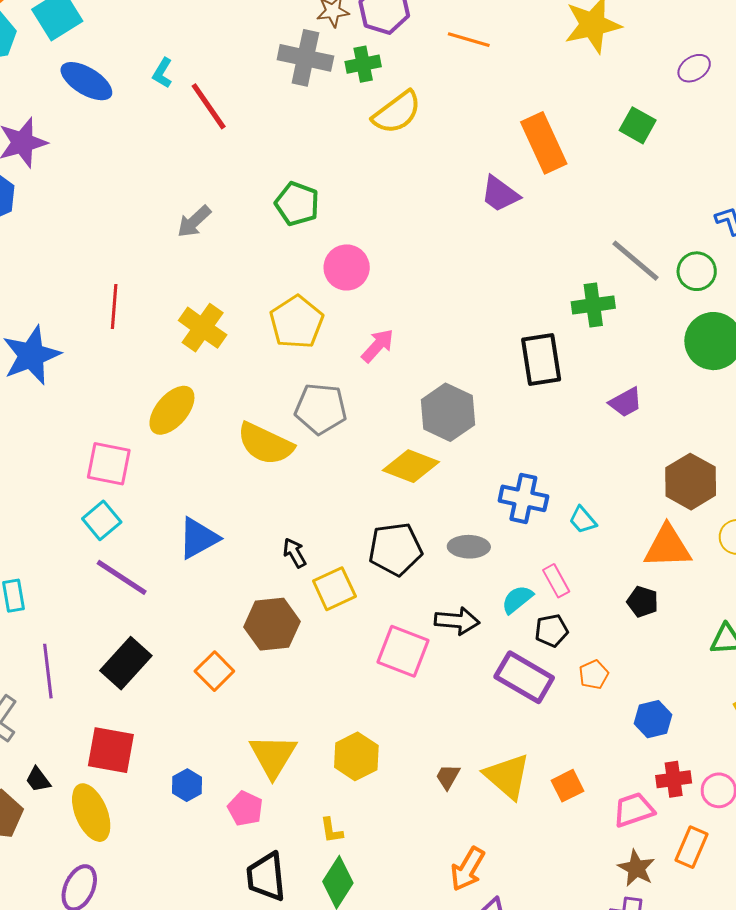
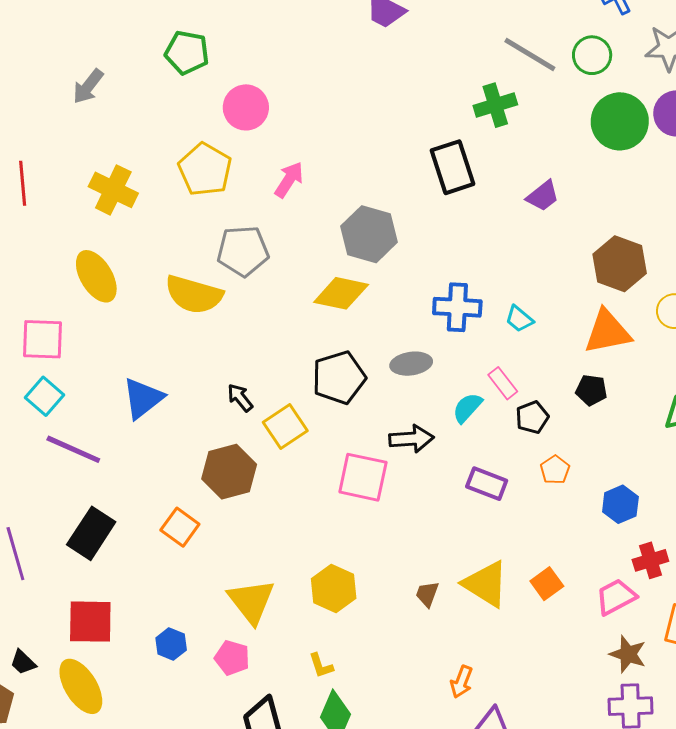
yellow ellipse: (172, 410) -> (96, 276), turned -62
black pentagon: (552, 631) -> (532, 417), moved
purple rectangle: (524, 677) -> (487, 484), size x0.7
orange arrow: (468, 869) -> (461, 682), size x0.7

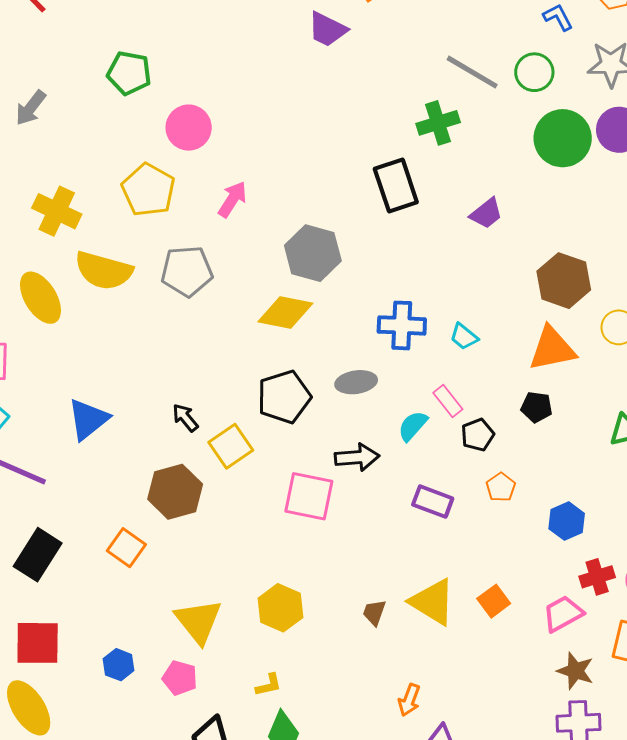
yellow semicircle: (194, 295) -> (104, 271), moved
yellow L-shape: (321, 666) -> (269, 685), turned -84

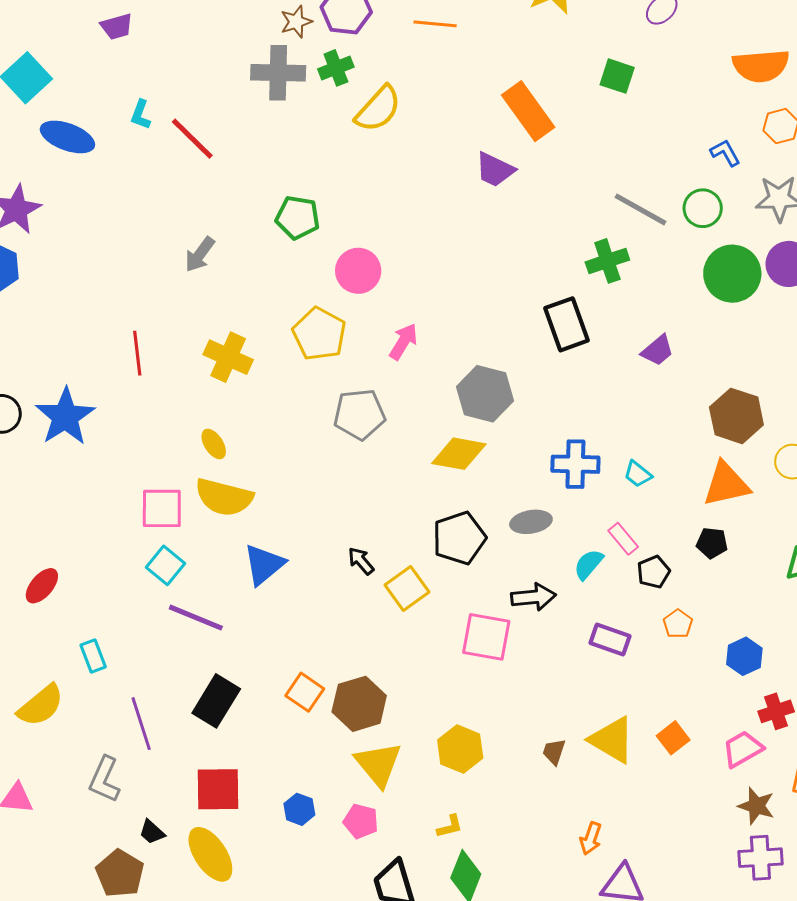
yellow semicircle: (104, 271) -> (224, 497), moved
yellow ellipse: (40, 298) -> (214, 444), size x0.6
brown hexagon: (175, 492) -> (359, 704), moved

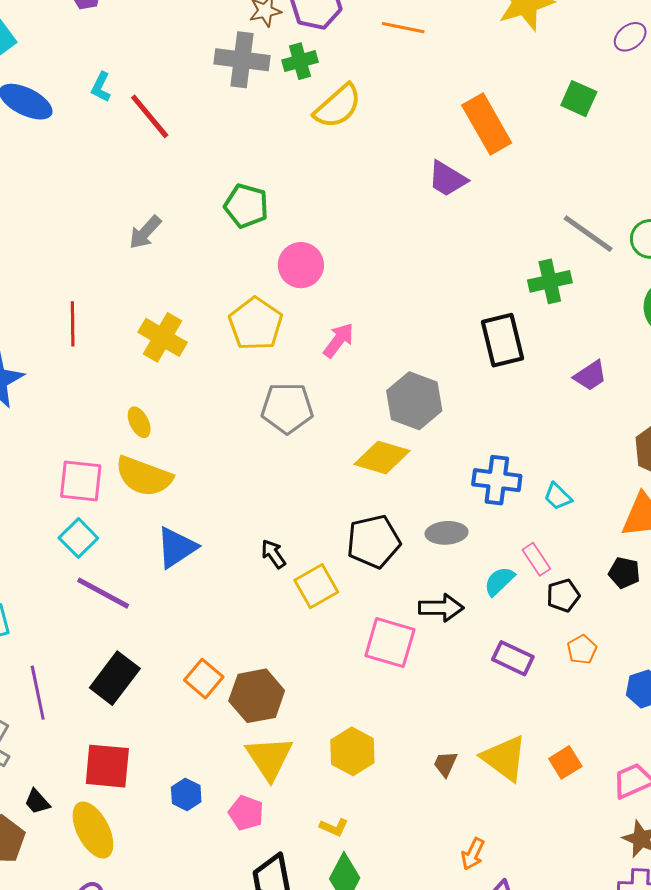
yellow L-shape: (450, 826) -> (334, 827), turned 32

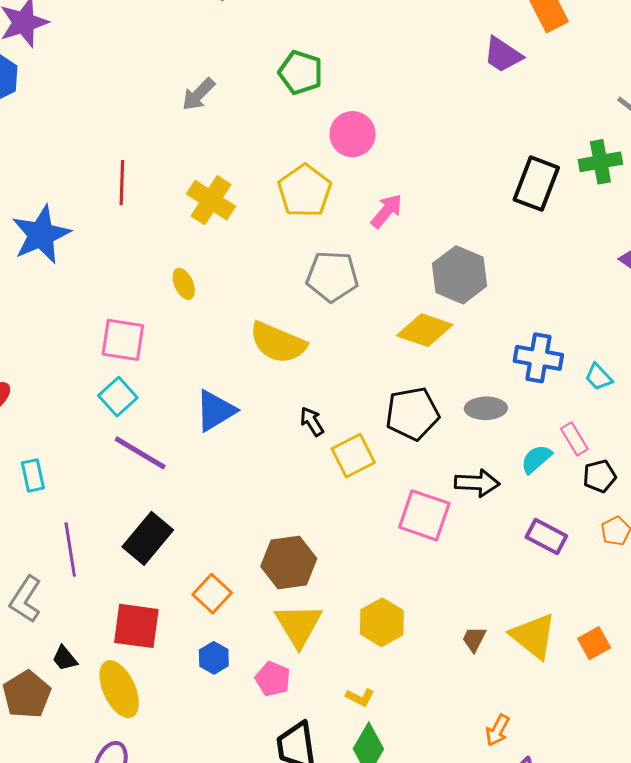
black rectangle: (503, 340) -> (536, 184), moved, turned 32
yellow semicircle: (144, 476) -> (278, 343), moved
orange square: (204, 679) -> (212, 594), moved

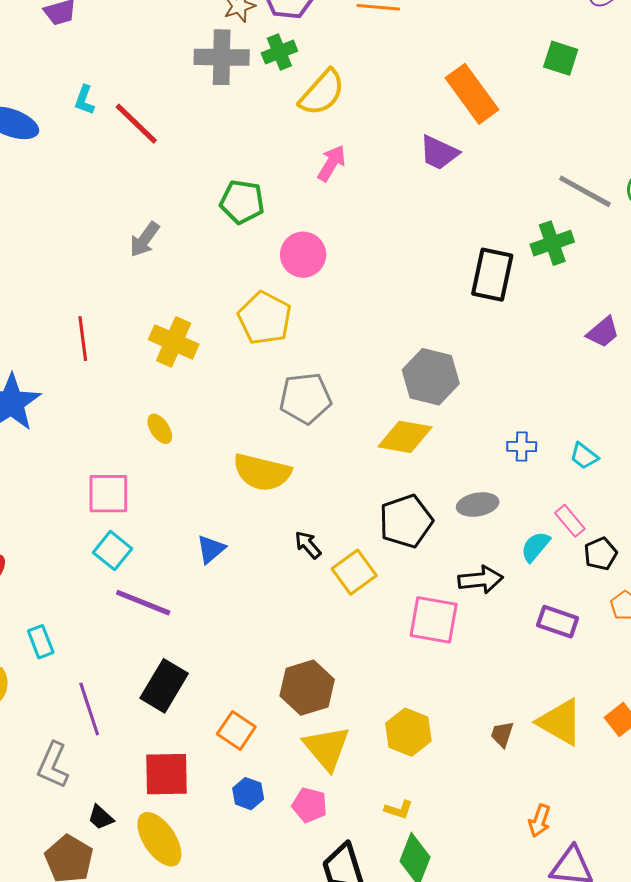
pink arrow: (387, 211) -> (332, 163), moved
blue cross: (538, 358) -> (522, 446), size x0.6
blue triangle: (215, 411) -> (211, 549), size x0.7

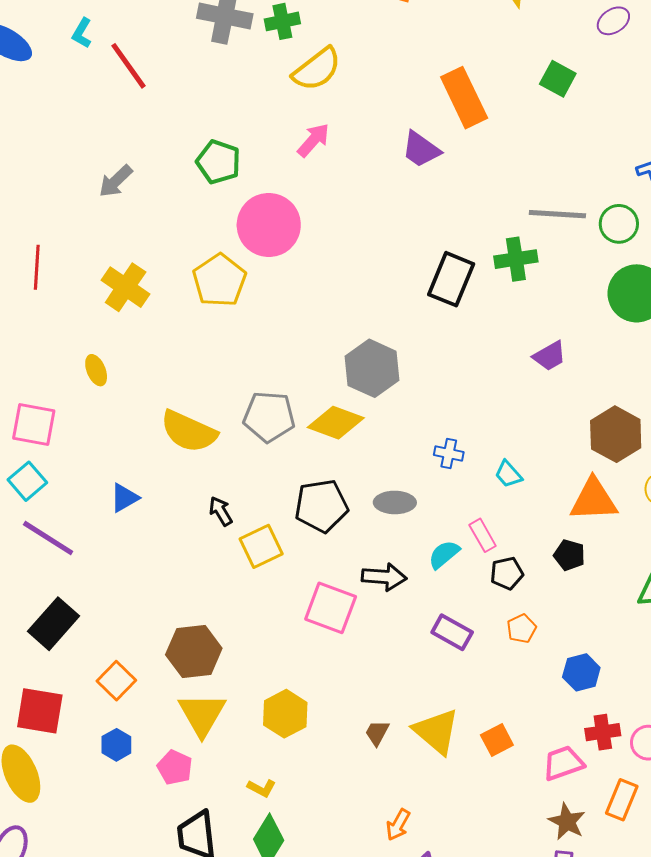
gray line: (585, 191) -> (557, 214), turned -36
pink circle: (303, 255) -> (269, 225), size x1.4
gray pentagon: (305, 398) -> (269, 417), moved

